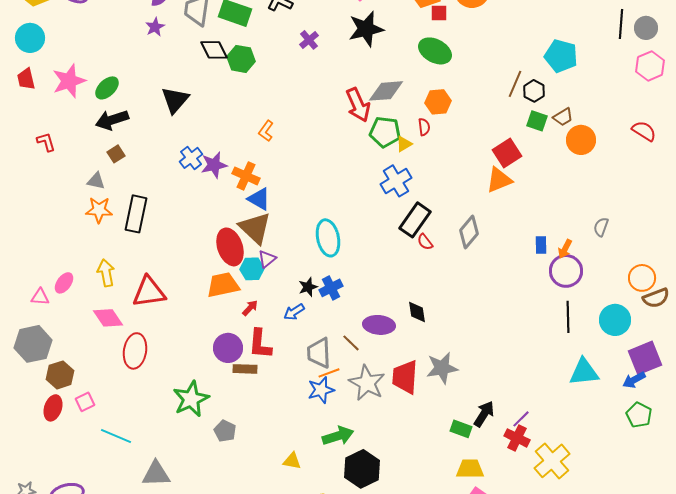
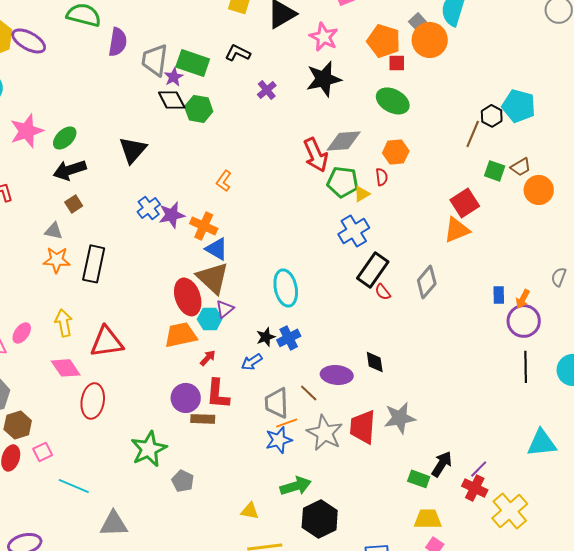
purple star: (155, 27) -> (174, 77), moved
black hexagon: (534, 91) -> (492, 116), moved
cyan triangle: (584, 372) -> (542, 443), moved

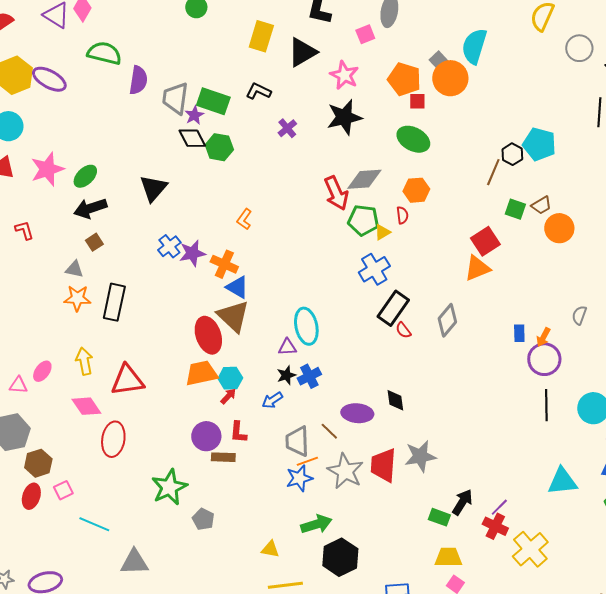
purple triangle: (225, 309) -> (287, 347), moved, turned 36
cyan hexagon: (210, 319) -> (230, 378), moved
red L-shape: (218, 394) -> (238, 432), size x0.7

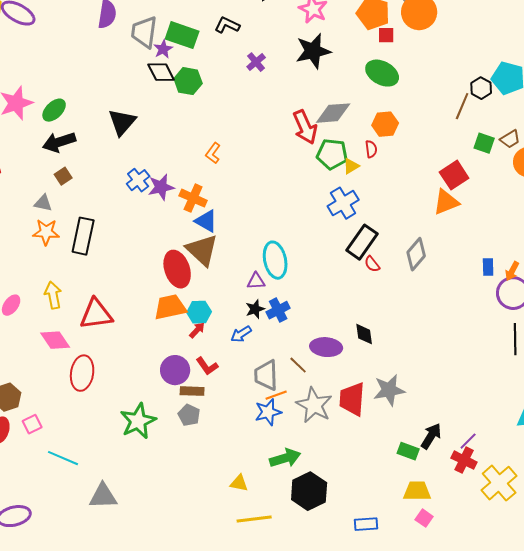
red L-shape: (238, 432) -> (207, 366), turned -40
gray pentagon: (203, 519) -> (189, 415), moved

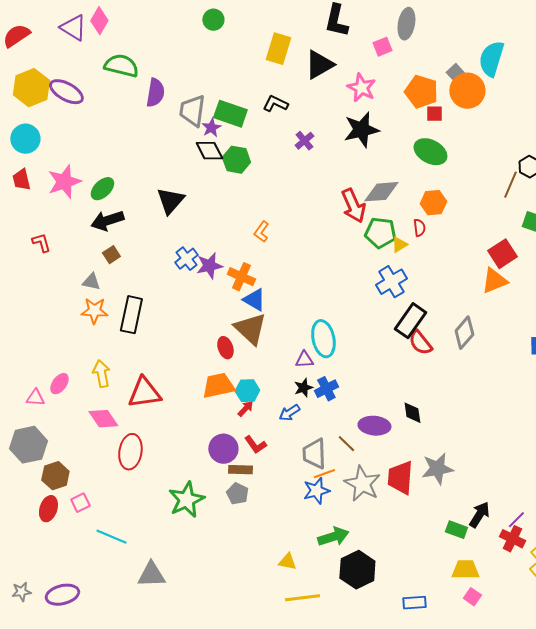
red semicircle: (372, 264) -> (420, 343), size x1.5
red ellipse: (177, 269) -> (225, 348), size x0.6

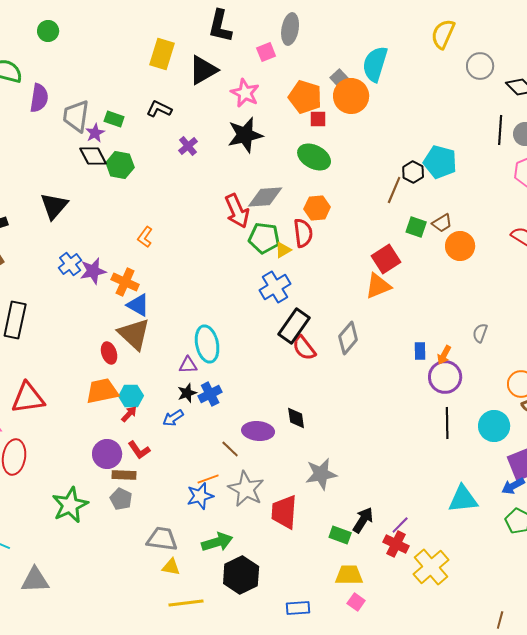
green circle: (213, 20) -> (48, 31), moved
green rectangle: (230, 114) -> (114, 119), size x0.6
red semicircle: (419, 228) -> (303, 233), size x1.6
gray trapezoid: (314, 454) -> (162, 539), moved, turned 100
red trapezoid: (400, 478) -> (284, 512), moved

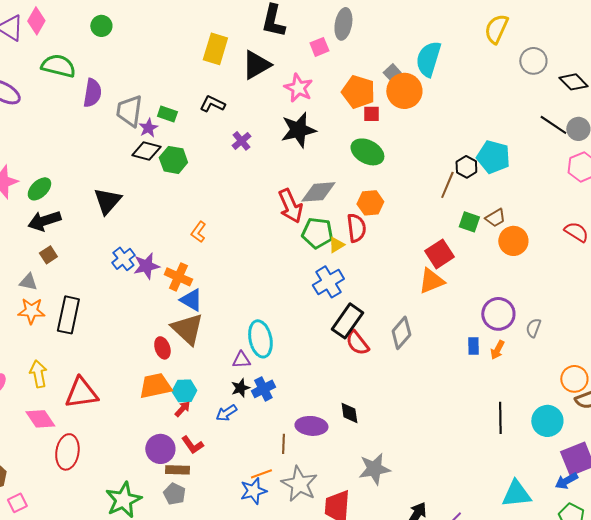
black line: (500, 130) -> (553, 125), turned -60
black diamond: (93, 156) -> (146, 151), turned -48
purple circle: (445, 377) -> (498, 314), moved
brown line: (230, 449) -> (283, 444), turned 48

